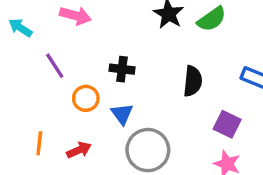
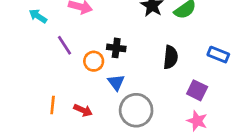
orange circle: (86, 98) -> (94, 61), moved
red arrow: (79, 150) -> (83, 110), turned 48

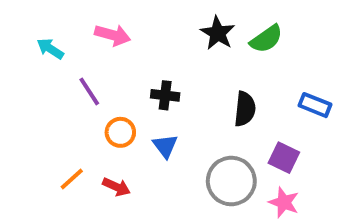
orange circle: (94, 61) -> (120, 132), moved
orange line: (53, 105) -> (72, 179), turned 42
gray circle: (136, 110) -> (231, 181), moved

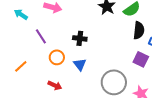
black semicircle: (245, 109) -> (139, 30), moved
purple square: (284, 158) -> (141, 59), moved
orange line: (72, 179) -> (21, 66), moved

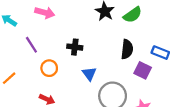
black semicircle: (139, 30) -> (127, 49), moved
blue triangle: (80, 64) -> (89, 74), moved

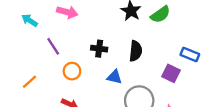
black semicircle: (127, 49) -> (136, 51), moved
blue triangle: (89, 74) -> (114, 77), turned -40

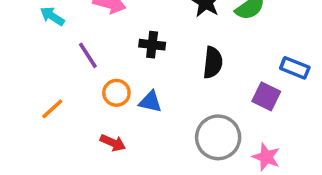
black cross: (99, 49) -> (152, 45), moved
blue triangle: (114, 77) -> (150, 102), moved

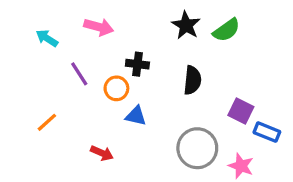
blue rectangle: (295, 68) -> (267, 132), moved
orange circle: (116, 93) -> (116, 88), moved

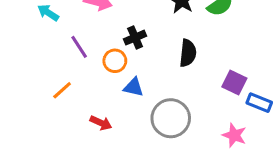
black cross: (137, 64) -> (135, 38), turned -30
orange line: (47, 122) -> (62, 90), moved
gray circle: (197, 148) -> (171, 118), moved

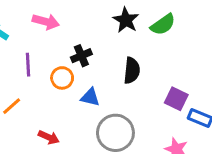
purple line: (79, 47) -> (28, 65), turned 30
blue triangle: (133, 87) -> (90, 97), moved

